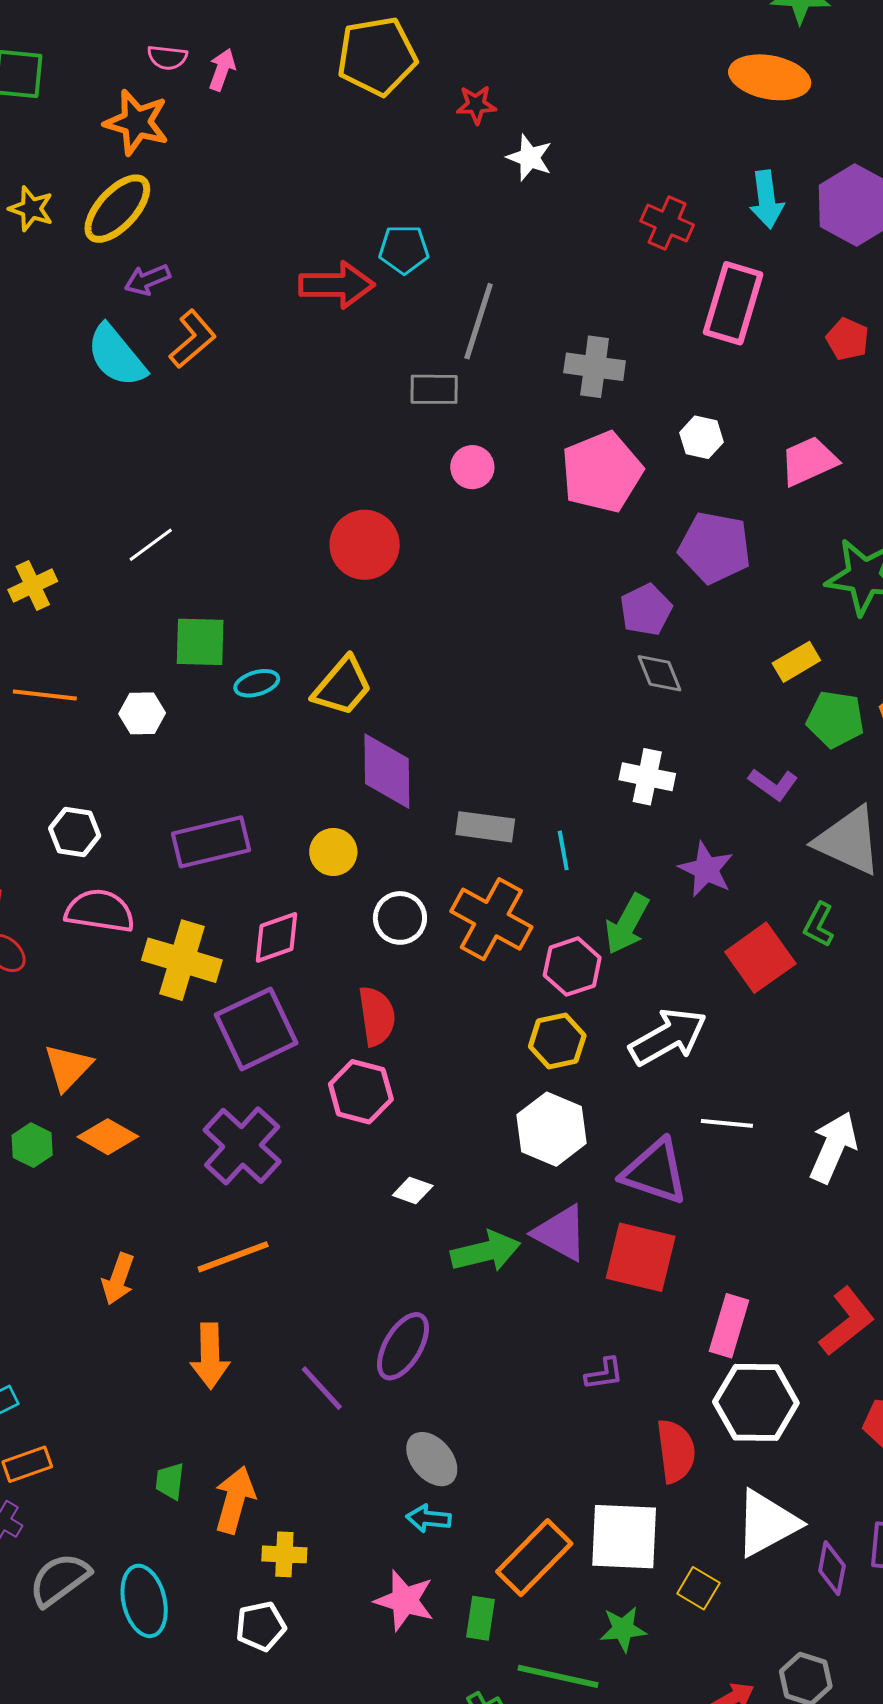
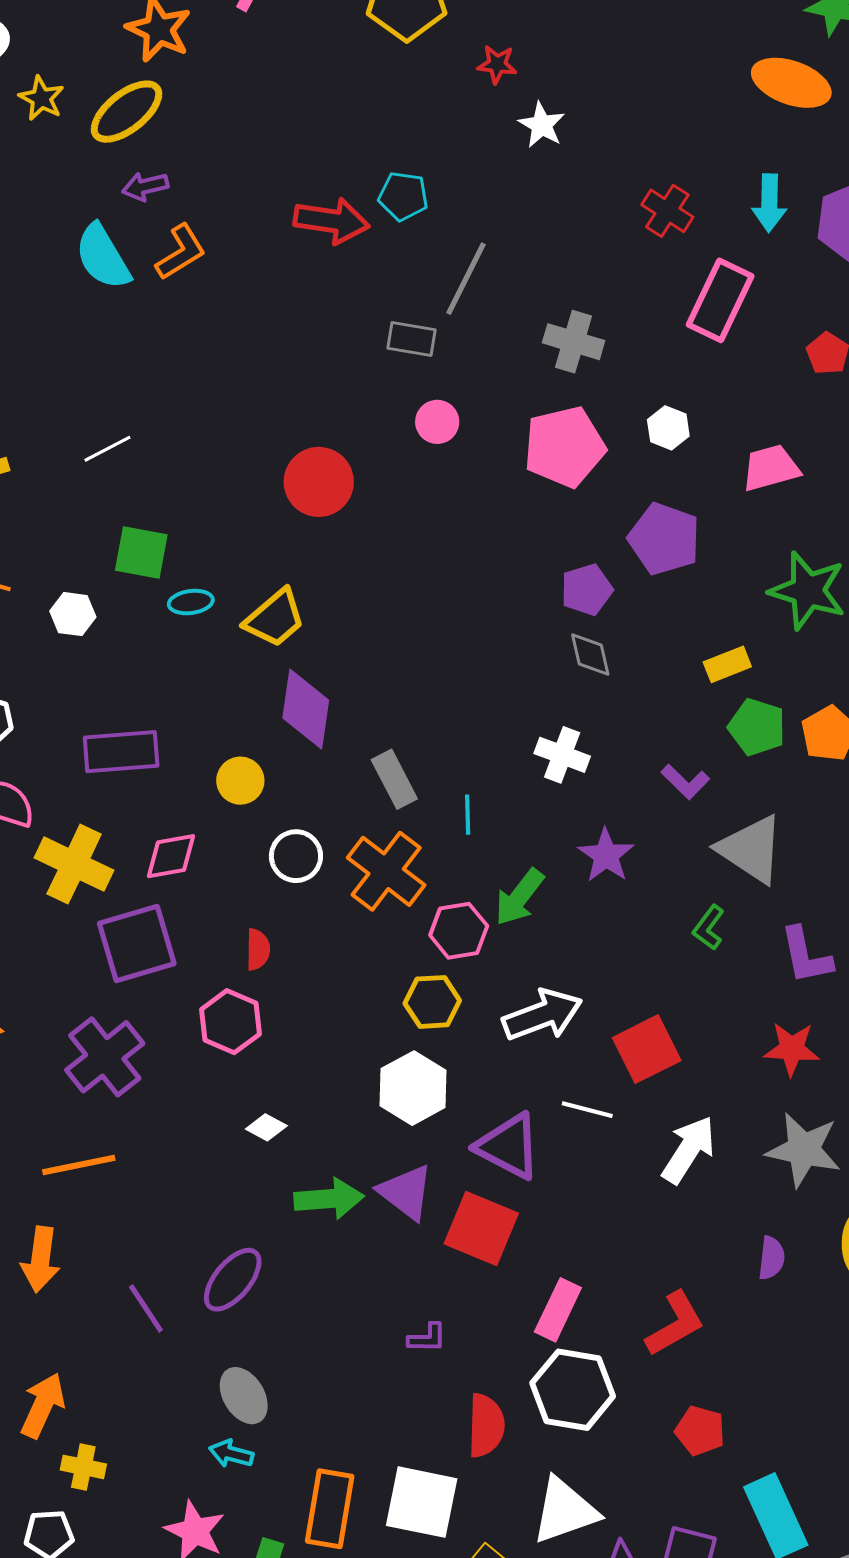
gray rectangle: (485, 827) -> (394, 779), turned 46
red square: (760, 958) -> (647, 1049), moved
red semicircle: (377, 1016) -> (258, 949), size x0.7
orange rectangle: (534, 1558) -> (330, 1509), turned -44

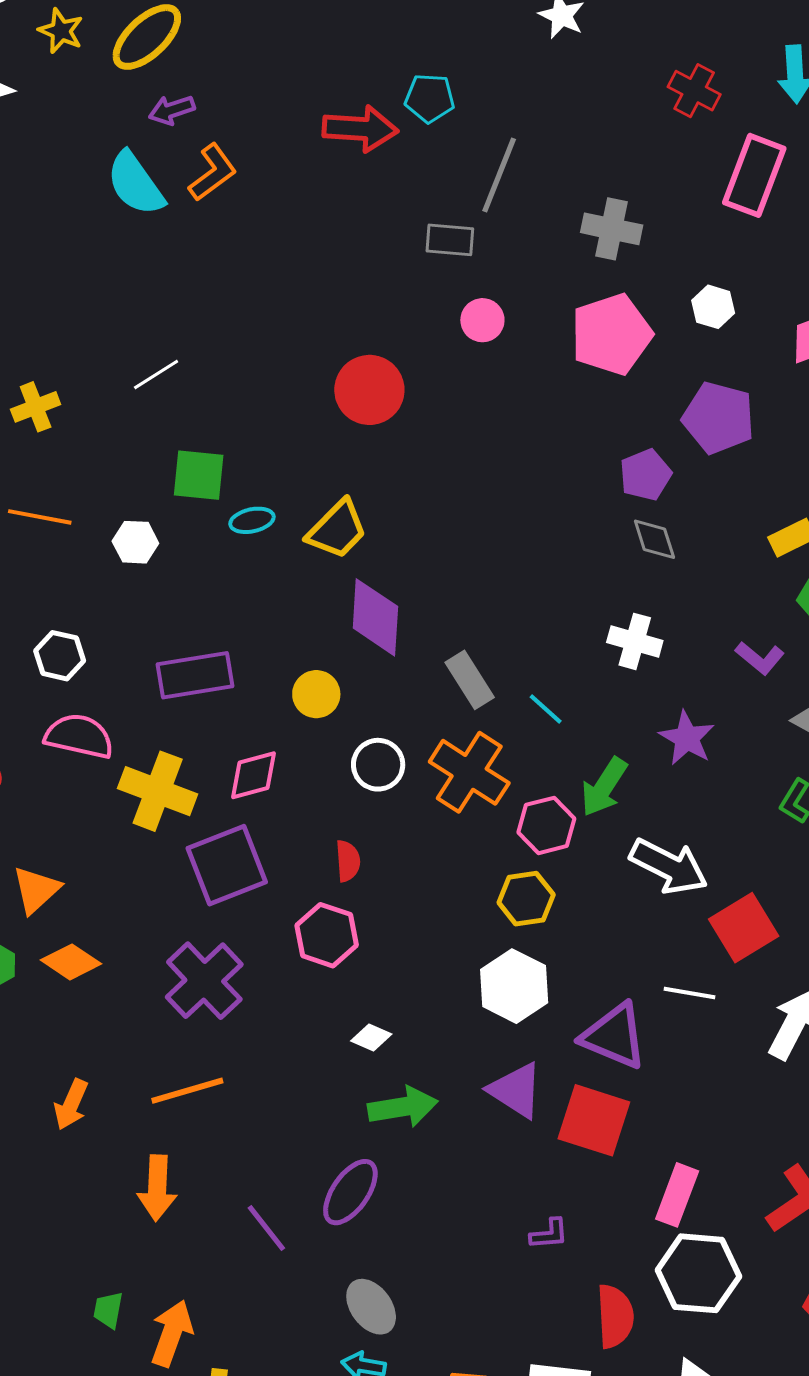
cyan line: (468, 815) -> (546, 709), turned -42
white arrow: (542, 1015) -> (669, 866), moved, turned 52
green arrow: (329, 1199) -> (403, 1107), moved

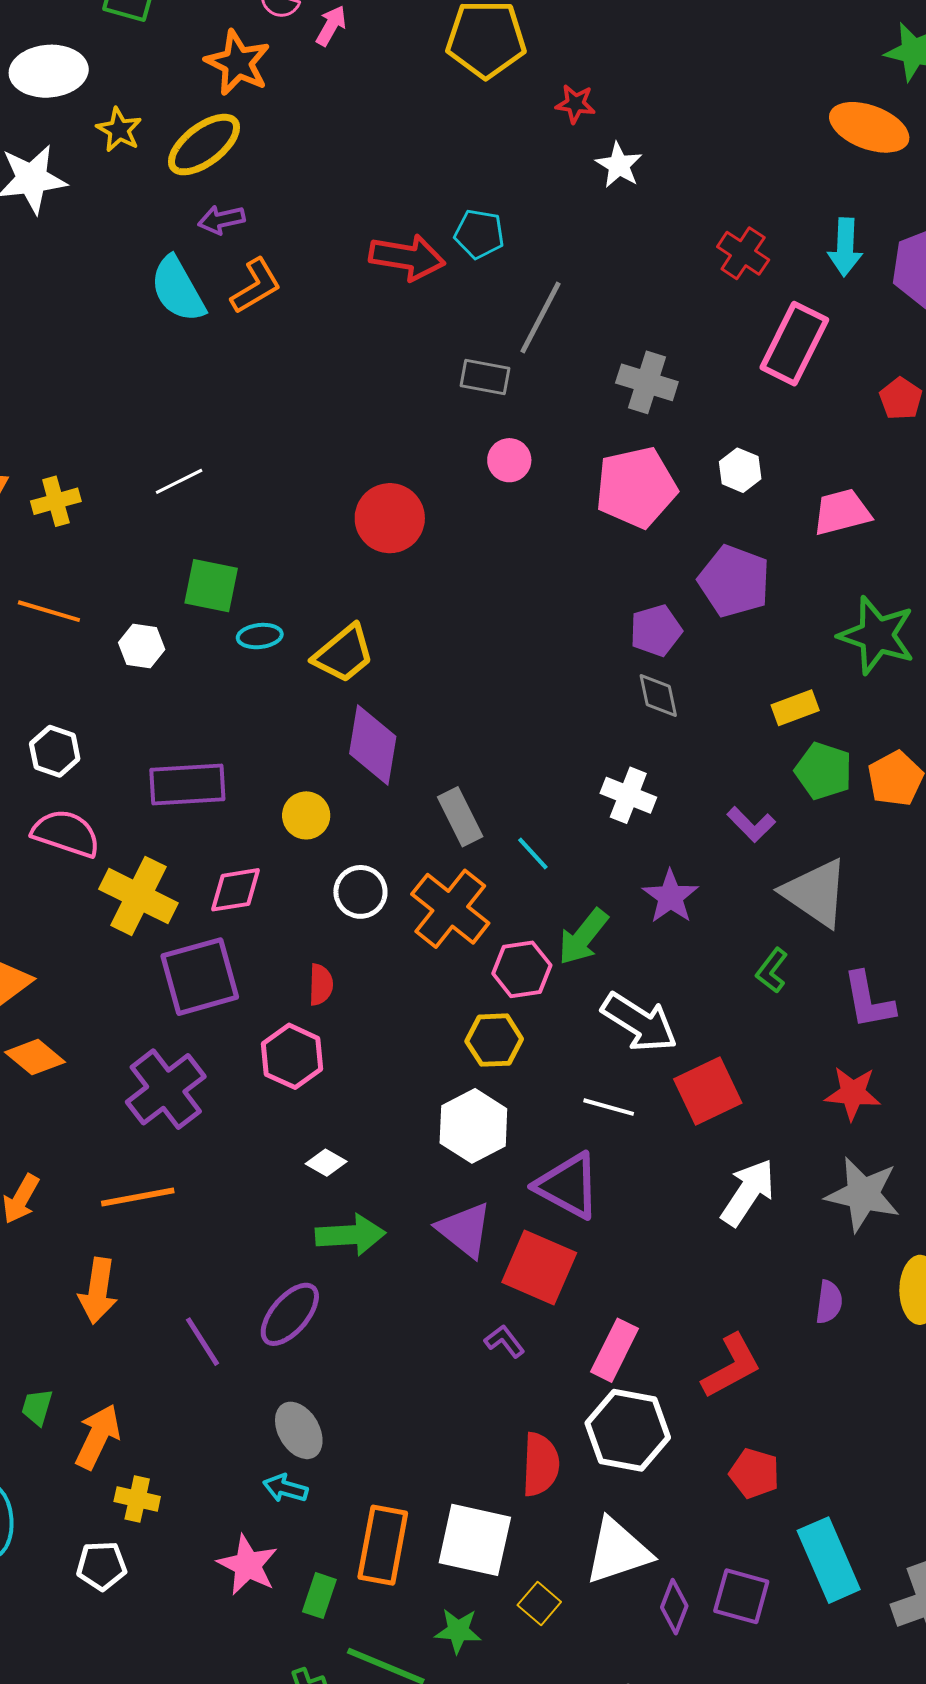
white line: (689, 993) -> (609, 1107), moved
purple L-shape: (549, 1234) -> (505, 1341), moved, turned -129

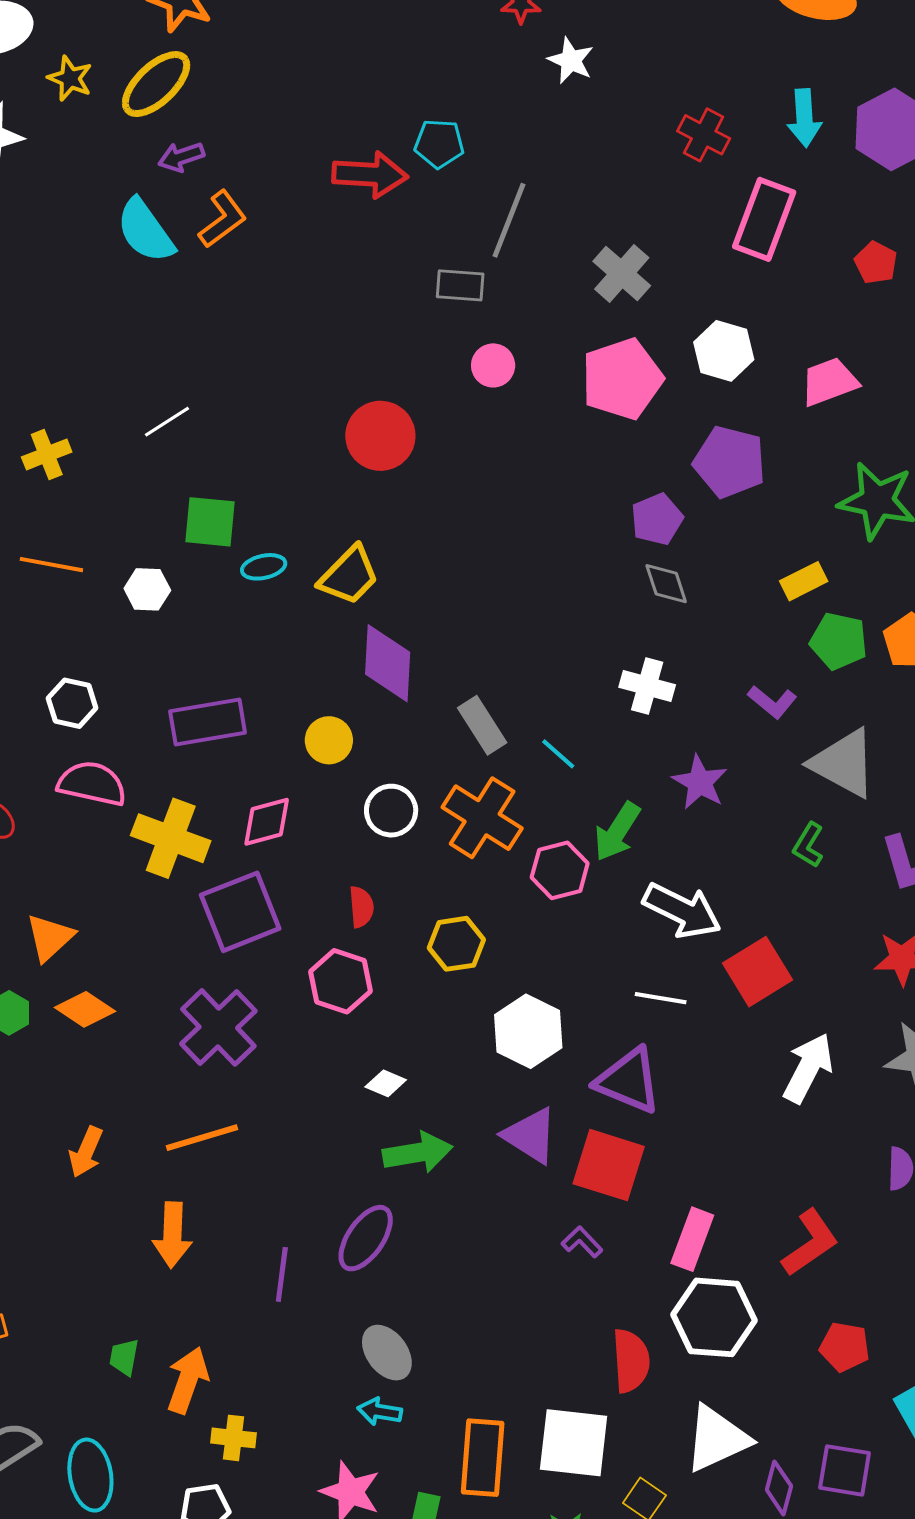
gray cross: (647, 382) -> (622, 273), turned 30
white hexagon: (740, 470) -> (724, 351), size x1.4
yellow hexagon: (494, 1040) -> (456, 944), moved
purple line: (203, 1342) -> (282, 1274), turned 46

